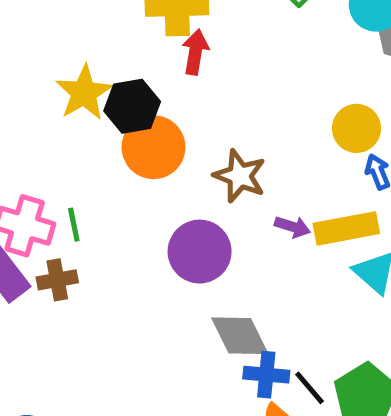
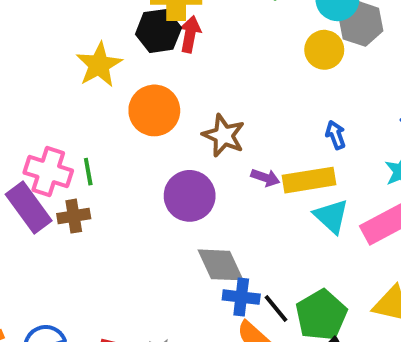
black hexagon: (132, 106) -> (158, 31), moved
yellow circle: (356, 128) -> (324, 50), moved

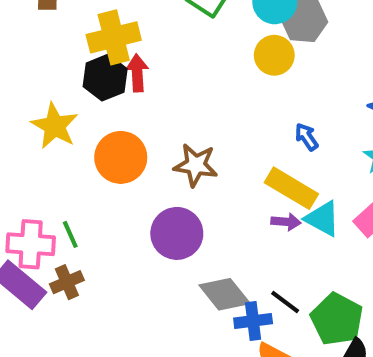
purple arrow: (265, 178) -> (286, 222), moved
yellow rectangle: (309, 180) -> (291, 188), turned 54
black line: (276, 309) -> (285, 302), moved

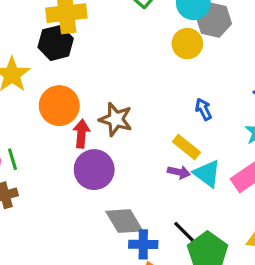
red arrow: (137, 73) -> (81, 134), moved
yellow rectangle: (291, 188) -> (186, 147), size x0.7
black line: (285, 302) -> (184, 232), moved

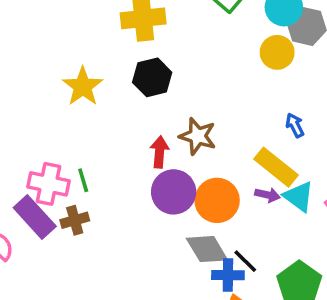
black hexagon: (56, 43) -> (152, 77), moved
orange circle: (59, 106) -> (217, 200), moved
yellow rectangle: (186, 147) -> (276, 167), size x1.4
black line: (184, 232) -> (245, 261), moved

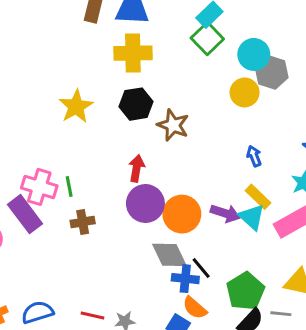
brown star: (198, 136) -> (173, 125), moved
yellow rectangle: (276, 167) -> (258, 197), moved, size x0.7
purple arrow: (267, 195) -> (225, 213), size x1.4
brown cross: (75, 220) -> (83, 222), moved

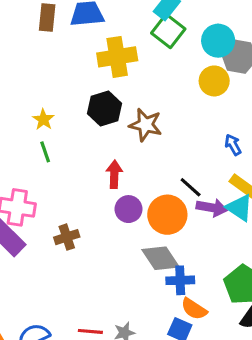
yellow cross: (133, 53) -> (117, 57), moved
yellow star: (76, 106) -> (43, 120), size x0.6
green line: (69, 186) -> (45, 152), moved
purple circle: (145, 203) -> (128, 209), size x0.7
black line: (201, 268) -> (191, 187), moved

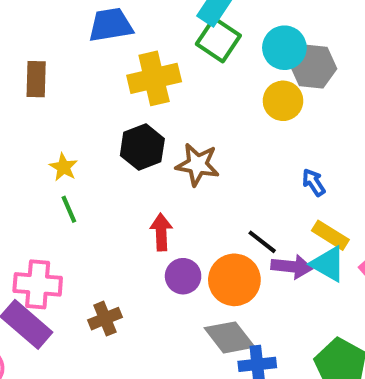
brown rectangle: (47, 17) -> (36, 79), moved

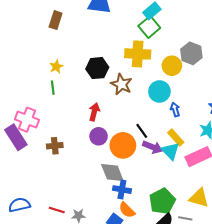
cyan circle: (284, 48) -> (159, 92), moved
yellow cross: (154, 78) -> (138, 54), moved

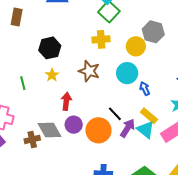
yellow cross: (138, 54) -> (101, 39), size x0.7
yellow star: (56, 67) -> (52, 75), moved
black hexagon: (97, 68) -> (50, 48), moved
purple arrow: (153, 147) -> (128, 128), turned -72
gray diamond: (112, 173) -> (49, 130), moved

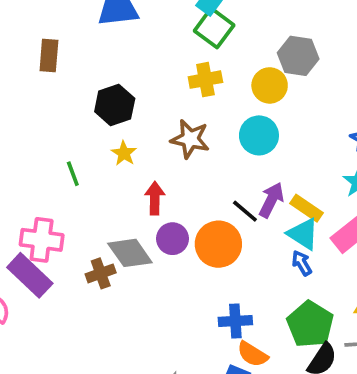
blue arrow: (145, 89) -> (302, 263), moved
purple arrow: (128, 128) -> (271, 200), moved

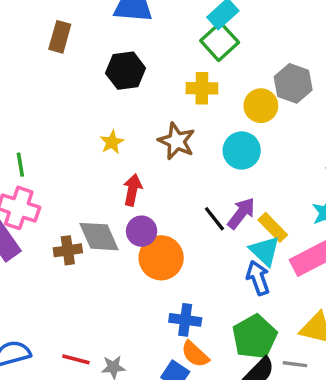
black hexagon: (115, 105) -> (126, 71), moved
green line: (73, 174) -> (20, 165), moved
orange circle: (218, 244) -> (161, 258), moved
blue arrow: (302, 263) -> (258, 278), size x1.4

